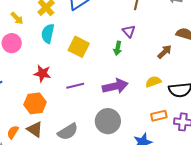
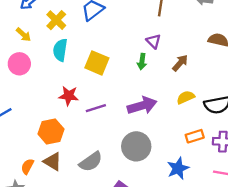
brown arrow: (165, 52) -> (180, 63), moved
red star: (42, 73) -> (69, 96), moved

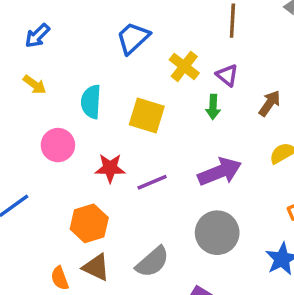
yellow cross: (56, 20) -> (184, 66), moved
pink circle: (19, 64) -> (58, 145), moved
orange semicircle: (27, 166) -> (60, 278), turned -42

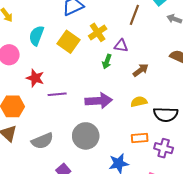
purple triangle: (227, 75) -> (121, 46), turned -48
yellow square: (147, 116) -> (69, 42), moved

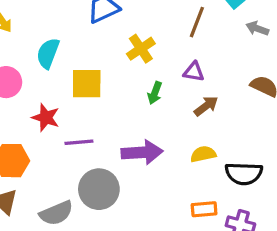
yellow square: (69, 42) -> (87, 84), moved, turned -35
purple triangle: (121, 46) -> (194, 72), moved
gray circle: (86, 136) -> (99, 189), moved

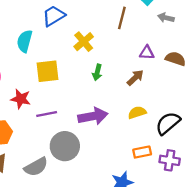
cyan semicircle: (48, 53) -> (25, 41), moved
purple triangle: (194, 72) -> (147, 53), moved
black semicircle: (244, 174) -> (168, 123), turned 144

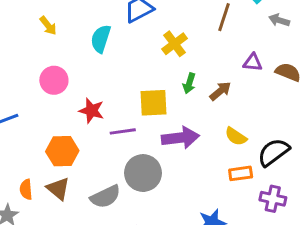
yellow square: (47, 71) -> (154, 103), moved
brown arrow: (135, 78) -> (220, 91), moved
yellow semicircle: (137, 112) -> (236, 136), turned -132
orange rectangle: (142, 152) -> (241, 173), moved

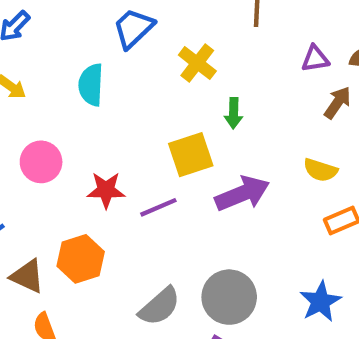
brown arrow: (220, 91) -> (337, 103), moved
gray circle: (143, 173) -> (229, 297), moved
brown triangle: (58, 189) -> (27, 276), moved

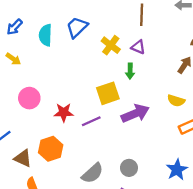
purple triangle: (315, 59) -> (138, 47), moved, turned 32
cyan semicircle: (91, 85) -> (45, 35), moved
gray circle: (229, 297) -> (129, 168), size x0.6

